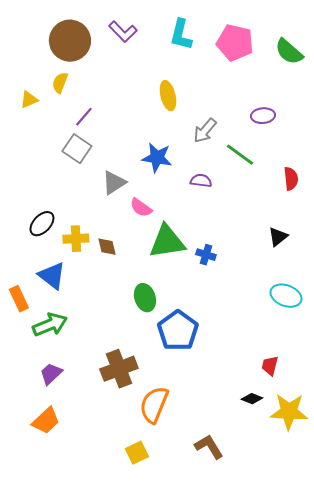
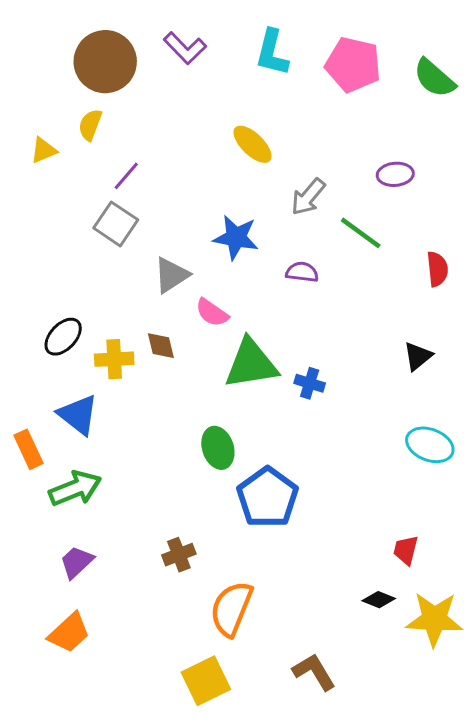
yellow ellipse: (168, 96) -> (252, 144), turned -32
brown diamond: (107, 247) -> (161, 346), moved
brown cross: (119, 369) -> (179, 555), size x0.6
yellow square: (137, 453) -> (206, 681), size x1.4

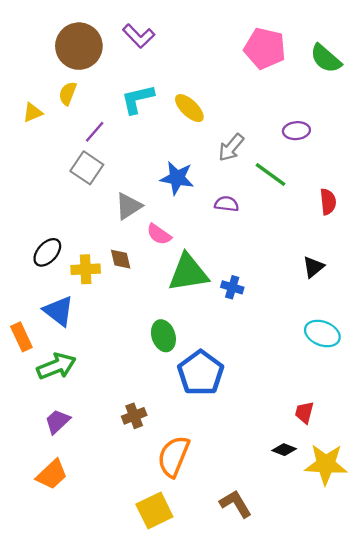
cyan L-shape: (272, 53) -> (138, 99), moved, turned 63

